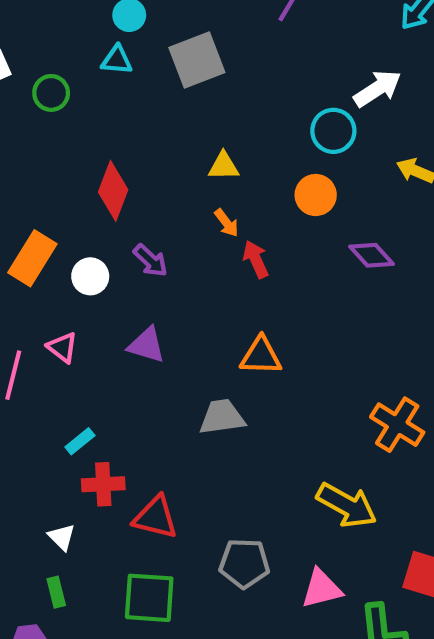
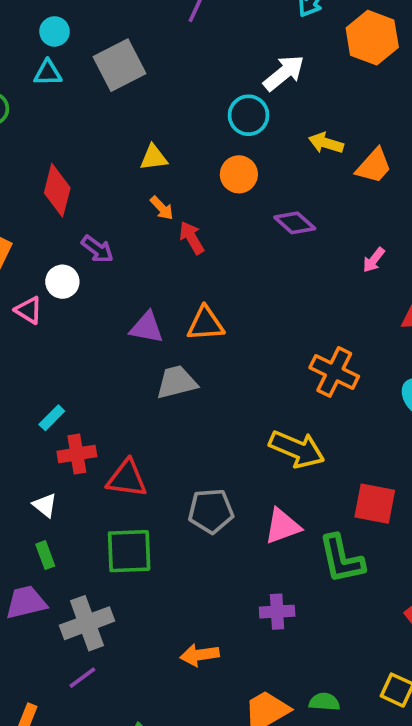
white circle: (90, 276) -> (62, 282), moved
purple triangle: (147, 345) -> (147, 328), moved
pink triangle: (62, 347) -> (29, 310), moved

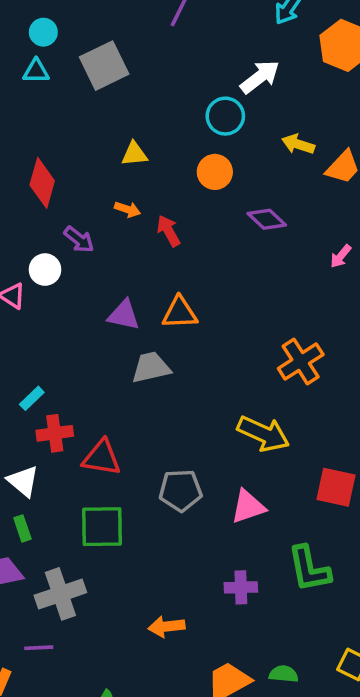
orange arrow: (162, 208) -> (127, 209), moved, turned -30
orange cross: (334, 372) -> (301, 362), turned 30
white triangle: (45, 505) -> (23, 481), size x1.4
green L-shape: (341, 559) -> (309, 569), moved
purple line: (82, 678) -> (39, 648), moved, turned 32

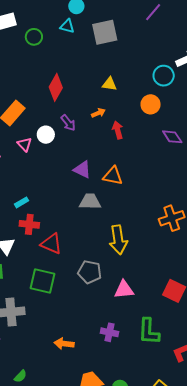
orange arrow: (127, 209) -> (98, 113), turned -56
yellow arrow: (263, 434) -> (118, 240), moved, turned 44

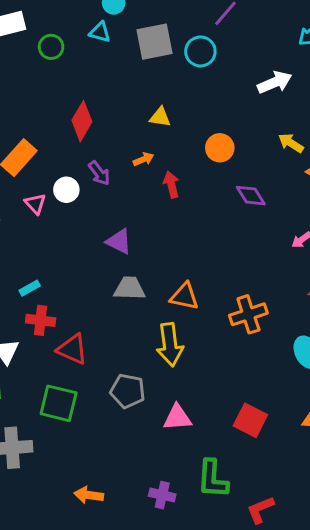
cyan circle: (164, 76) -> (200, 51), moved
orange triangle: (113, 176) -> (184, 296), moved
purple cross: (109, 332) -> (162, 495), moved

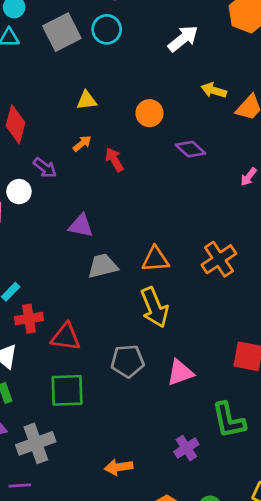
purple cross: (162, 495) -> (186, 448), turned -30

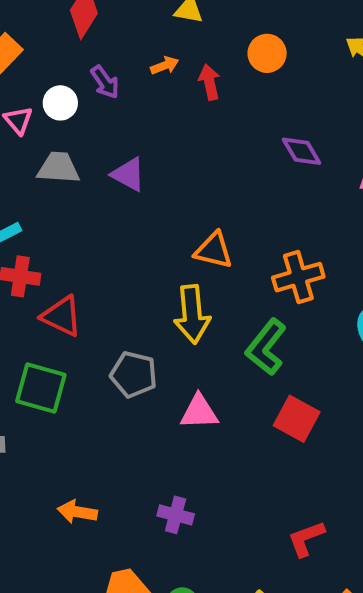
purple diamond: (190, 149) -> (302, 151), moved
red arrow: (114, 160) -> (209, 82), moved
gray trapezoid: (103, 266) -> (58, 168), moved
green L-shape: (229, 420) -> (266, 347), moved, turned 33
purple cross: (186, 448) -> (176, 515), turned 30

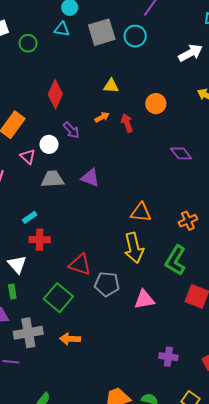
orange cross: (298, 277) -> (188, 221), size x0.7
red triangle: (62, 316) -> (80, 265), moved
green square: (41, 388) -> (58, 298), turned 32
orange arrow: (77, 512) -> (70, 339), moved
purple cross: (176, 515) -> (168, 357), moved

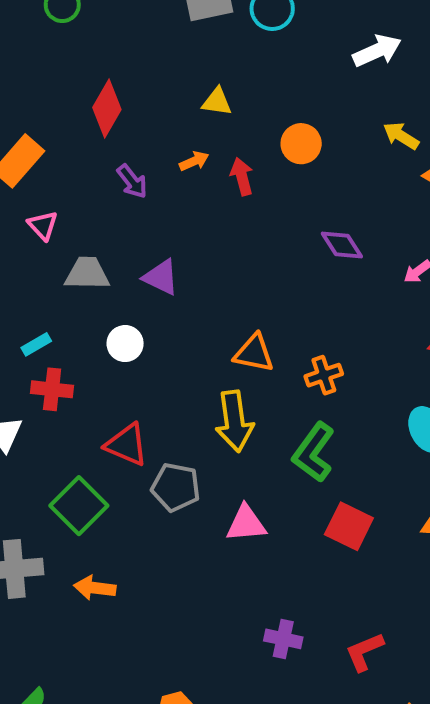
white circle: (49, 144) -> (125, 344), moved
orange cross: (188, 221) -> (324, 375), moved

